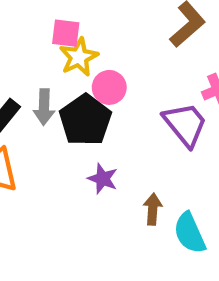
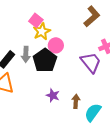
pink square: (66, 33) -> (36, 20), turned 32
purple star: (103, 179) -> (53, 95), moved
cyan semicircle: (190, 233) -> (93, 112), turned 60

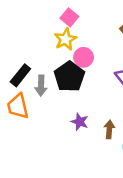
pink square: (36, 20) -> (69, 17), moved
gray arrow: (26, 54) -> (41, 86), moved

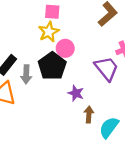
pink square: (69, 17) -> (52, 12), turned -35
purple star: (80, 122) -> (76, 93), moved

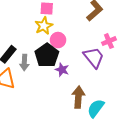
purple star: (76, 93) -> (62, 70), moved
brown arrow: (89, 114) -> (78, 97), size x1.5

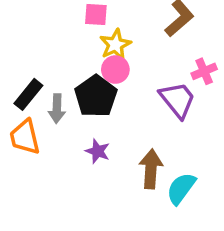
yellow star: (44, 26) -> (115, 45), moved
purple star: (62, 70) -> (98, 151), moved

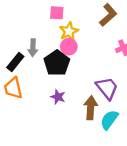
purple trapezoid: (178, 100) -> (107, 88), moved
gray arrow: (57, 109) -> (33, 48), moved

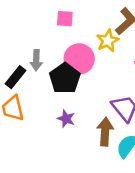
yellow star: (69, 31) -> (108, 41), moved
pink circle: (69, 47) -> (79, 59), size x1.5

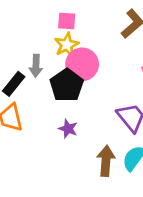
yellow star: (108, 41) -> (67, 45), moved
brown arrow: (105, 132) -> (106, 161), moved

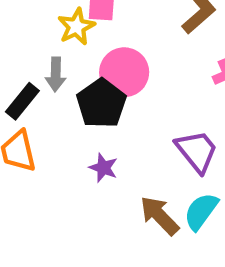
yellow star: (67, 45) -> (76, 27), moved
brown arrow: (106, 161) -> (159, 216), turned -48

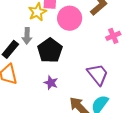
pink circle: (124, 72) -> (70, 18), moved

